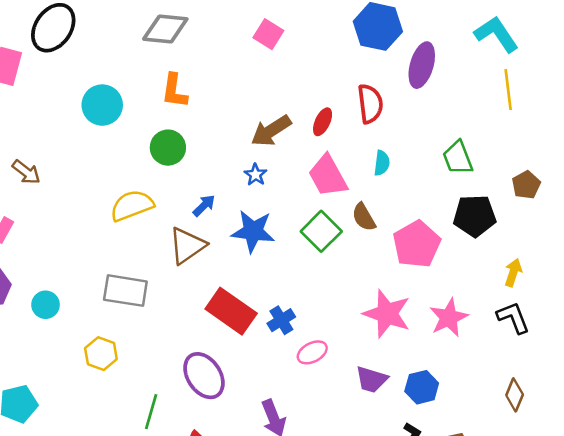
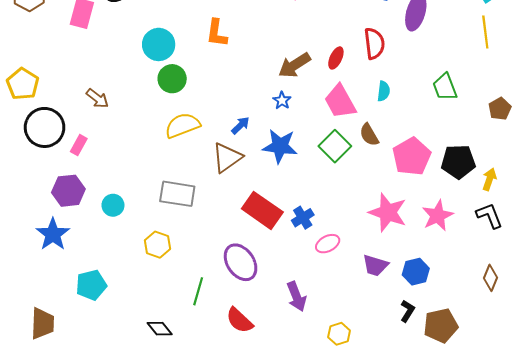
green circle: (168, 148) -> (172, 79), moved
black pentagon: (475, 216) -> (458, 162), moved

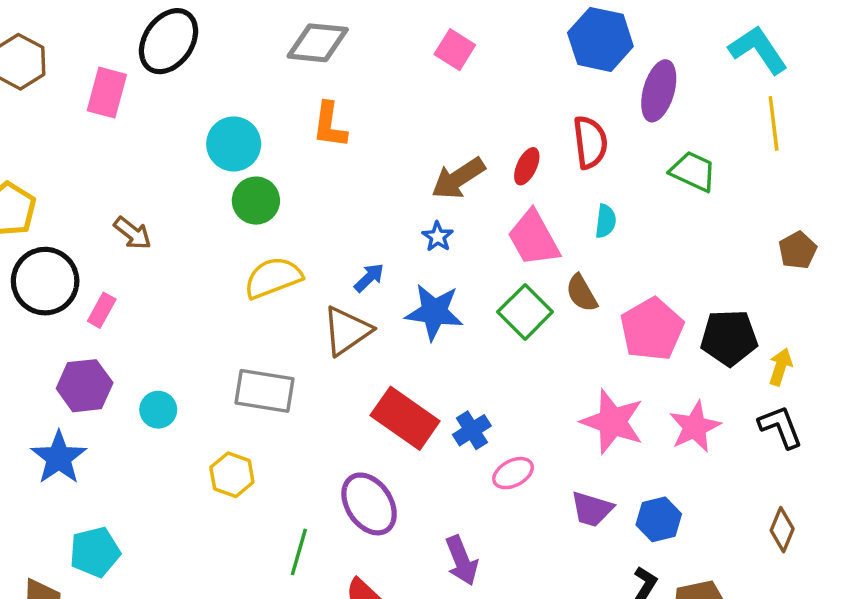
green trapezoid: (445, 87) -> (693, 171), moved, turned 136
cyan pentagon: (91, 285) -> (95, 552), moved

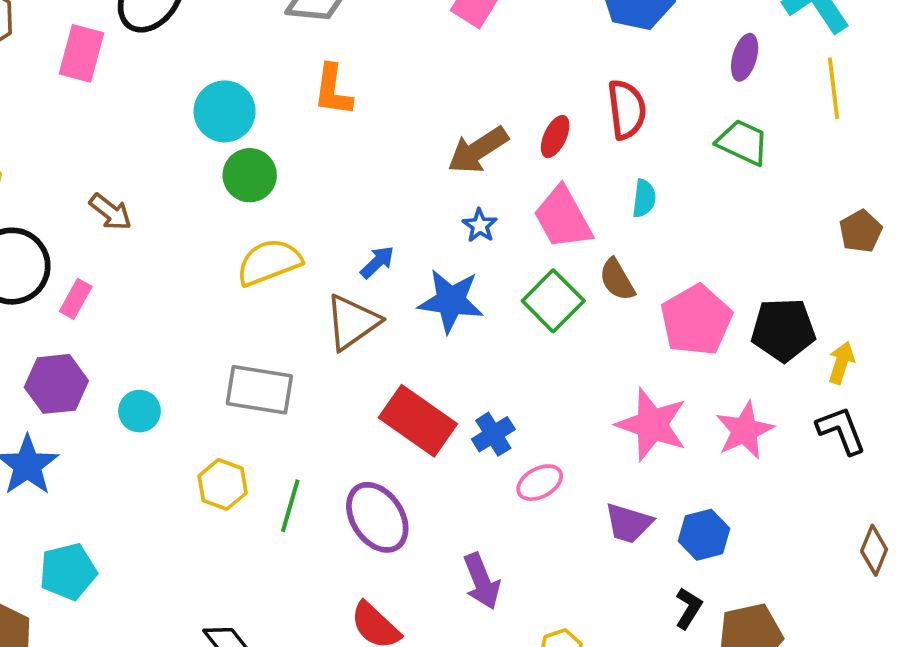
purple ellipse: (659, 91) -> (745, 57), moved, size x0.7
blue star: (438, 237) -> (480, 225), moved
brown diamond: (782, 530) -> (874, 550), moved
green line: (299, 552) -> (290, 506), moved

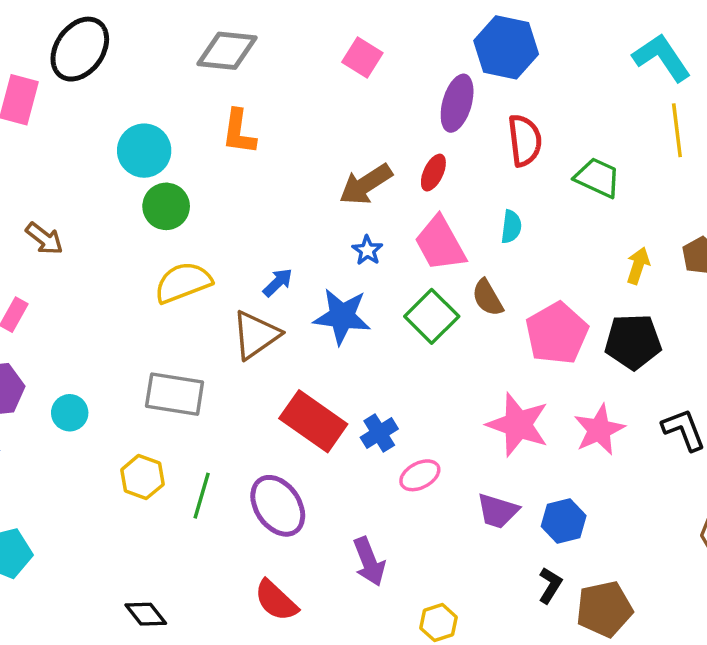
purple ellipse: (745, 57) -> (457, 103), moved, size x1.4
red semicircle: (627, 109) -> (525, 140), moved
yellow arrow: (841, 363) -> (638, 266), moved

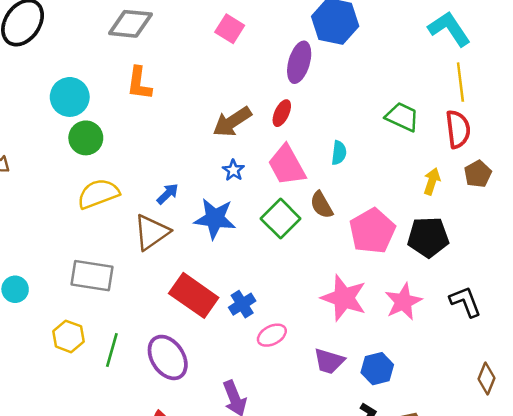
red semicircle: (525, 140) -> (458, 129), moved

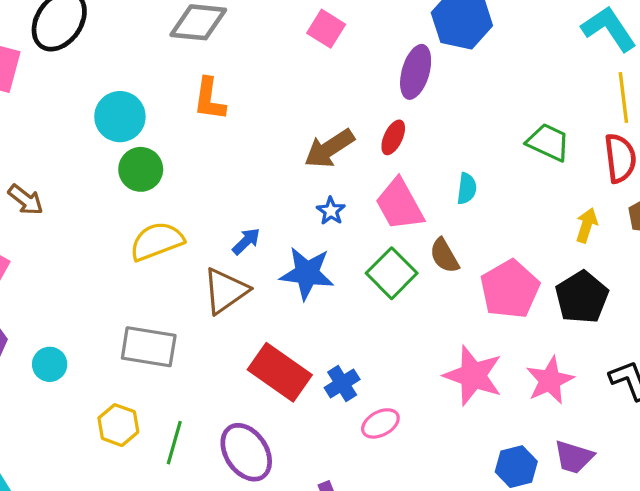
black pentagon: (428, 237) -> (582, 297), turned -30
purple trapezoid: (329, 361) -> (574, 457), moved

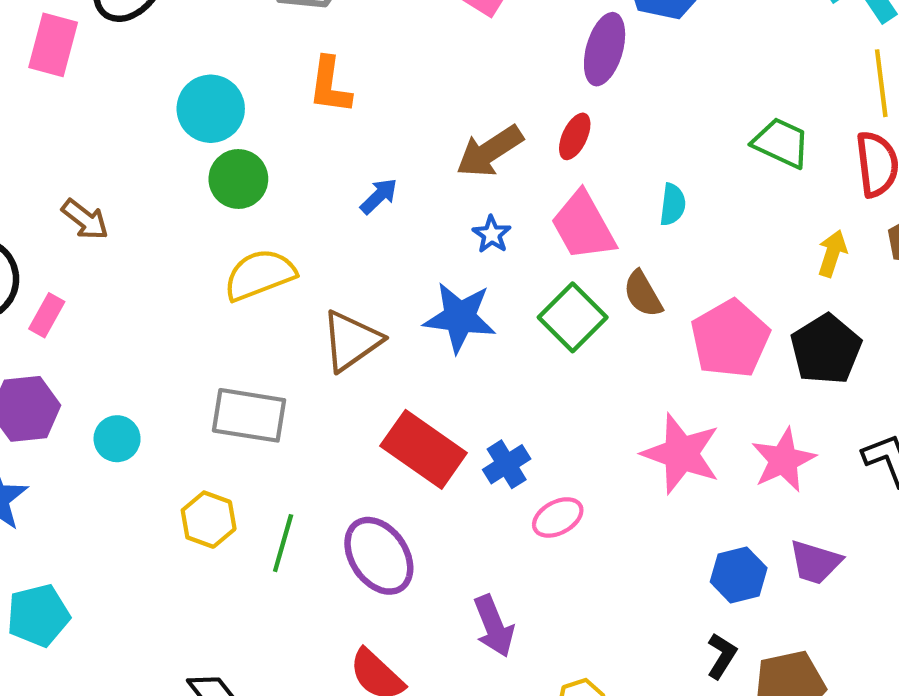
blue arrow: (246, 241) -> (379, 196), moved

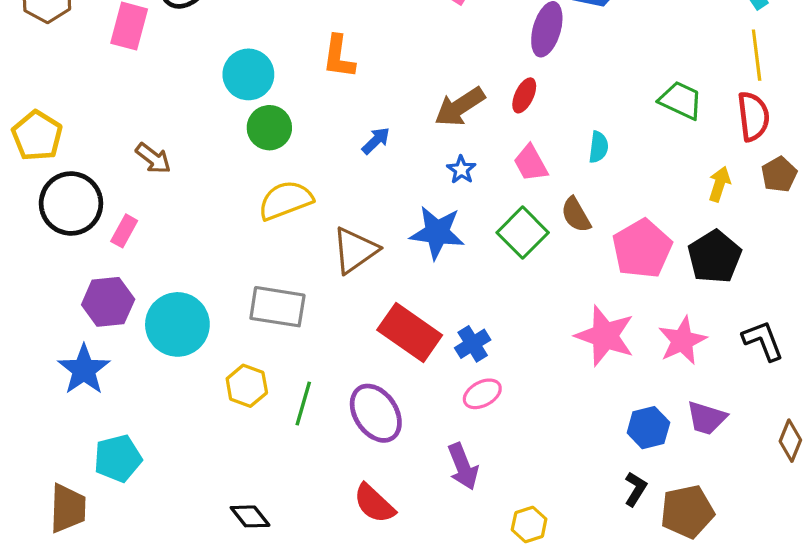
pink trapezoid: (583, 226) -> (531, 163), size x0.7
cyan circle: (117, 439) -> (177, 324), size x1.8
pink ellipse: (558, 517) -> (482, 394), moved

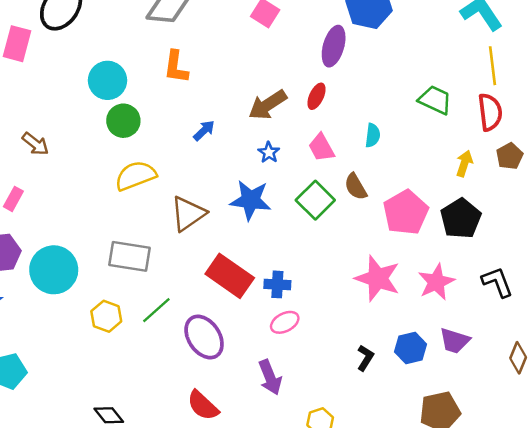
blue cross: (473, 344) -> (277, 284), turned 35
green line: (303, 404) -> (156, 310), moved, turned 32
black L-shape: (636, 489) -> (365, 358), moved

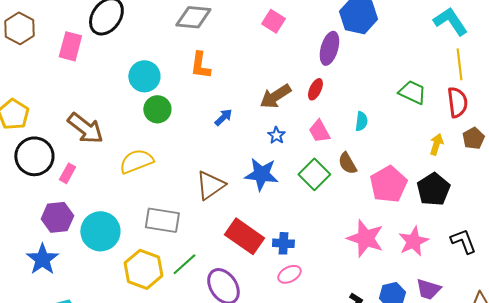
brown arrow: (35, 144) -> (85, 128), size x1.6
yellow semicircle: (136, 176) -> (136, 161), moved
yellow hexagon: (106, 316) -> (143, 269), size x1.5

